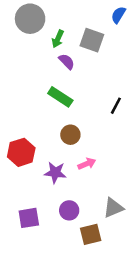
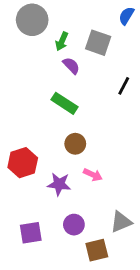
black line: (116, 106) -> (124, 86), moved
pink arrow: (87, 164) -> (93, 175), turned 48

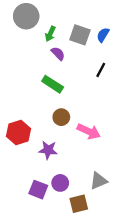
blue semicircle: (126, 16) -> (103, 35), moved
pink arrow: (93, 175) -> (89, 131), moved, size x1.5
purple square: (31, 233) -> (38, 190), moved, turned 30

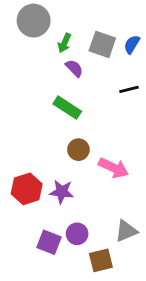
black line: (101, 70) -> (129, 89), turned 48
red hexagon: (18, 132) -> (27, 189), moved

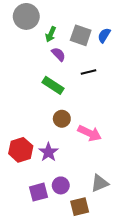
black line: (129, 89) -> (89, 72), moved
purple star: (62, 192) -> (48, 152), turned 30
purple square: (49, 242) -> (38, 192), turned -36

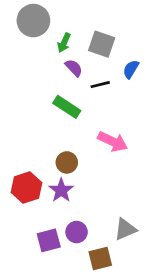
blue semicircle: (104, 35) -> (131, 69), moved
black line: (89, 72) -> (100, 85), moved
brown circle: (62, 119) -> (67, 162), moved
pink arrow: (90, 133) -> (113, 142), moved

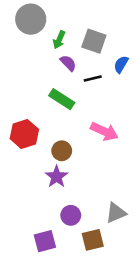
red hexagon: (26, 188) -> (24, 134), moved
purple square: (49, 240) -> (45, 241), moved

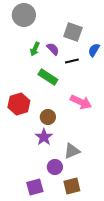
green arrow: (59, 40) -> (35, 49), moved
gray triangle: (116, 213) -> (72, 151), moved

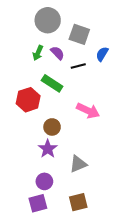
gray circle: (24, 15) -> (48, 20), moved
red hexagon: (19, 104) -> (28, 100), moved
purple circle: (55, 167) -> (44, 181), moved

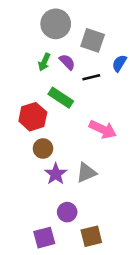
brown circle: (52, 127) -> (43, 148), moved
gray triangle: (78, 164) -> (86, 173), moved
purple circle: (44, 181) -> (67, 212), moved

